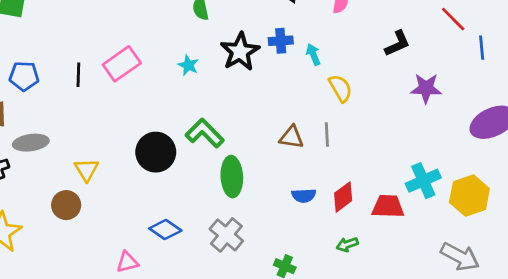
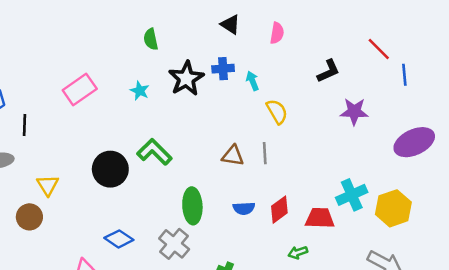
black line: (78, 75) -> (25, 125), moved
green ellipse: (232, 177) -> (192, 206), moved
green arrow: (347, 244) -> (298, 252), moved

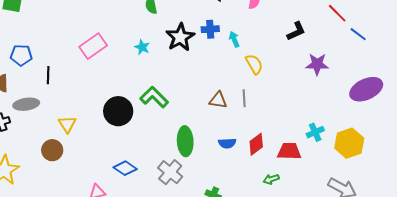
blue line: (404, 75) -> (358, 34), turned -48
cyan cross: (352, 195) -> (315, 132), size x0.7

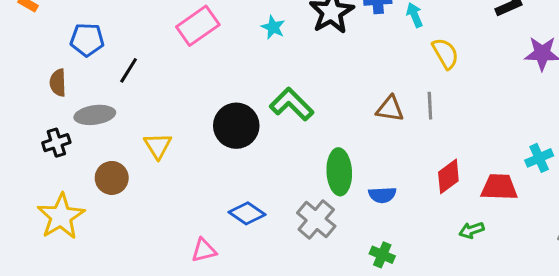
black line: (48, 75) -> (129, 70), turned 30
blue semicircle: (227, 143) -> (382, 195), moved
brown circle: (52, 150) -> (112, 178), moved

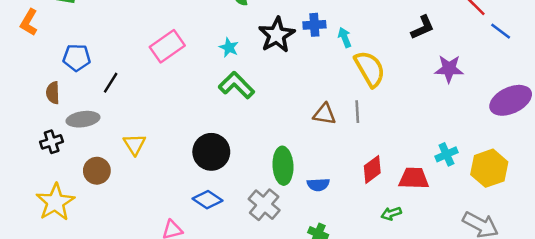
yellow semicircle: (445, 53) -> (370, 69), size x1.4
green L-shape: (292, 104) -> (236, 85), moved
black circle: (236, 126) -> (211, 152), moved

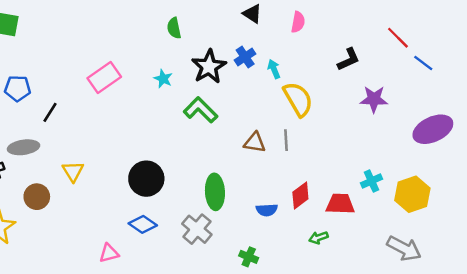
blue cross: (314, 25) -> (245, 57), turned -30
green L-shape: (236, 85) -> (201, 110), moved
blue semicircle: (318, 185) -> (267, 210), moved

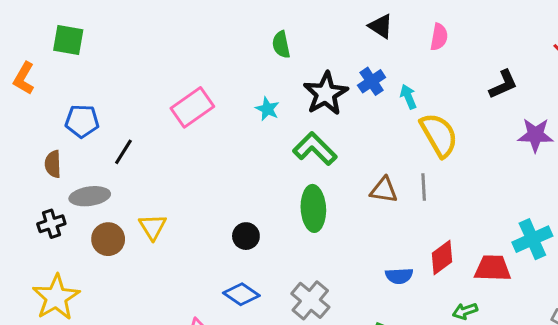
black circle: (146, 179) -> (246, 236), size x0.6
cyan cross: (371, 181) -> (532, 239), size x1.4
green ellipse: (215, 192) -> (313, 208), moved
brown circle: (37, 197) -> (108, 239), moved

